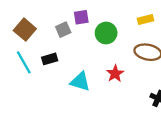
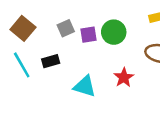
purple square: (81, 17) -> (89, 35), moved

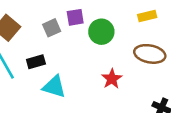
purple square: (89, 35) -> (75, 17), moved
cyan triangle: (85, 86) -> (54, 87), moved

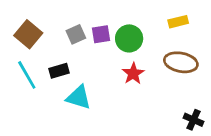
purple square: (75, 17) -> (101, 34), moved
red star: (112, 79) -> (133, 74), moved

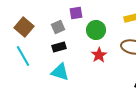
purple square: (101, 34) -> (76, 13), moved
black rectangle: (59, 71) -> (59, 47), moved

